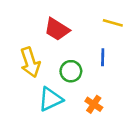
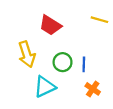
blue line: (103, 57) -> (84, 64), moved
orange cross: (94, 104) -> (93, 89), moved

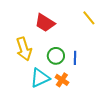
yellow line: (99, 20) -> (89, 18), turned 35
orange cross: (93, 89) -> (62, 80), moved

